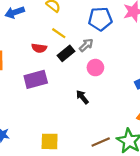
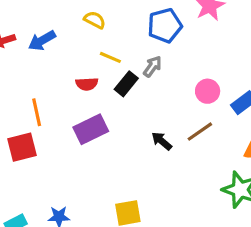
pink circle: (95, 68) -> (208, 91), moved
brown line: (101, 142) -> (200, 132), moved

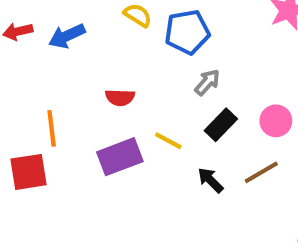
blue pentagon: (165, 26) -> (187, 32), moved
yellow line: (110, 57) -> (168, 141), moved
black rectangle: (126, 84) -> (221, 125), moved

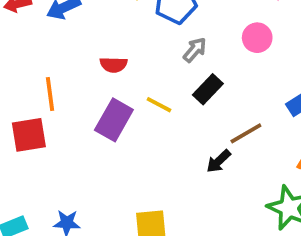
pink circle: (276, 121) -> (257, 38), moved
purple rectangle: (120, 157) -> (114, 120), turned -39
black arrow: (210, 180) -> (219, 161), moved, turned -88

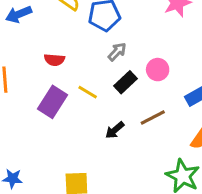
pink circle: (257, 38) -> (158, 70), moved
black arrow: (219, 161) -> (115, 130), moved

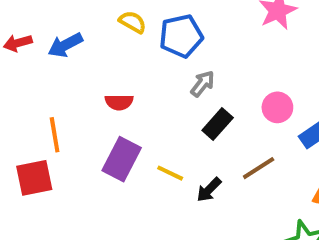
pink circle: (158, 70) -> (277, 107), moved
yellow line: (88, 92) -> (170, 173), moved

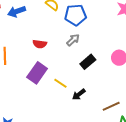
gray arrow: (203, 84) -> (73, 40), moved
brown line: (259, 168) -> (111, 106), moved

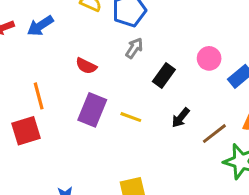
red semicircle: (40, 44) -> (86, 66), turned 32
black arrow: (79, 94) -> (181, 118), moved

